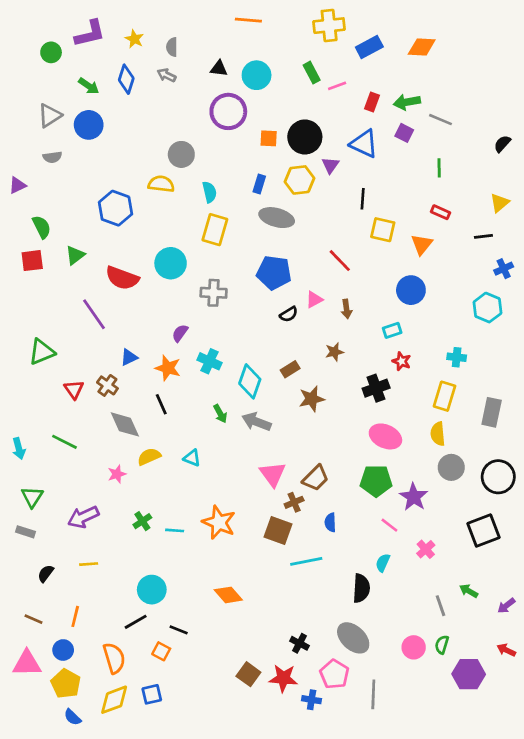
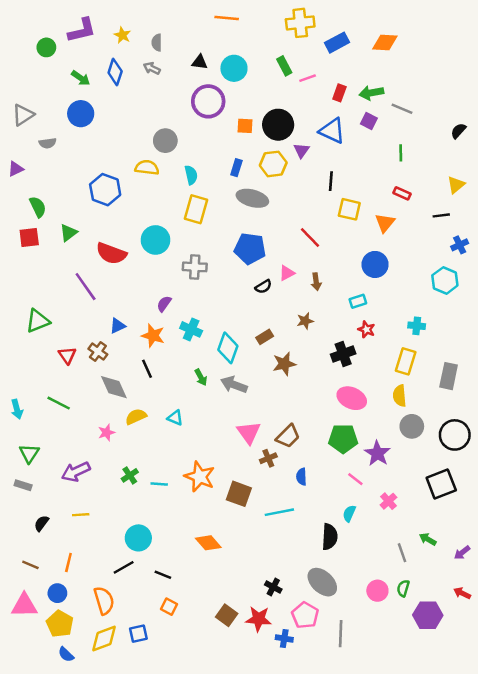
gray triangle: (50, 115) -> (23, 115), moved
brown square: (278, 530) -> (239, 494), moved
orange square: (161, 651) -> (169, 607), moved

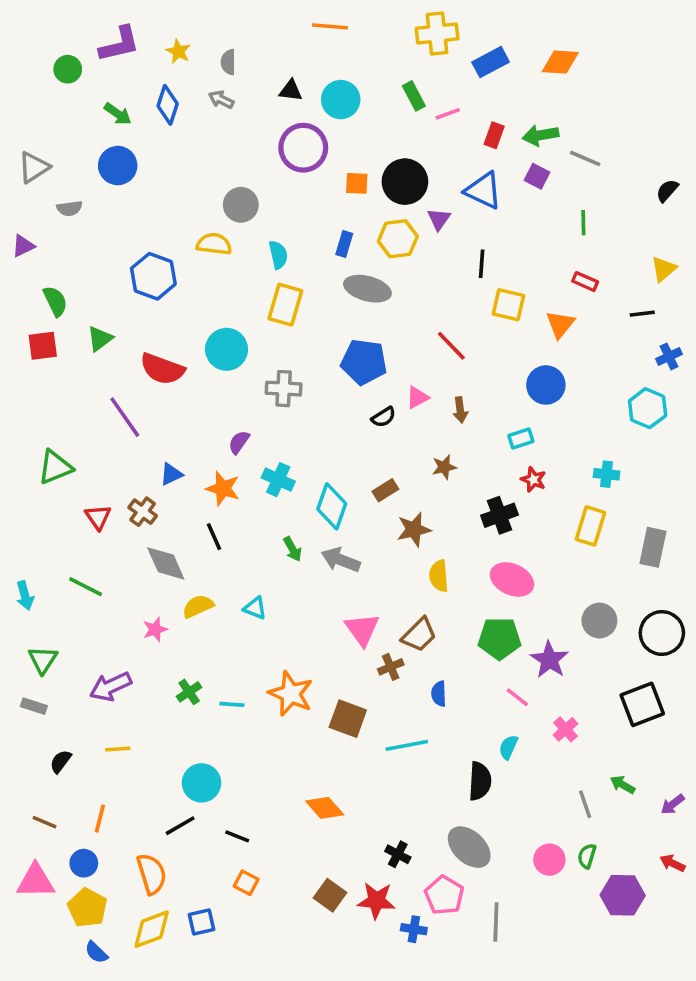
yellow semicircle: (400, 396) -> (439, 576), moved
orange diamond: (208, 543) -> (325, 808), moved

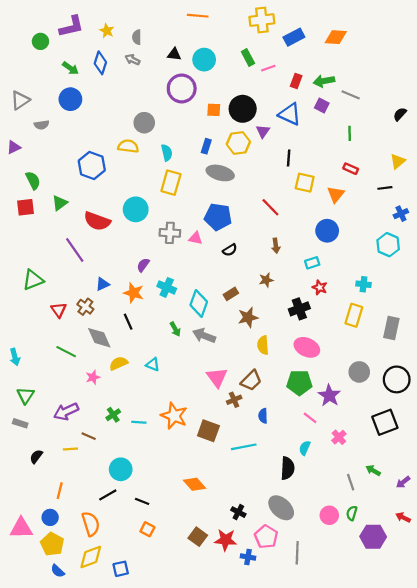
pink triangle: (417, 397) -> (196, 238), moved, turned 40
green line: (86, 587) -> (66, 352), moved
brown line: (45, 822) -> (89, 436), moved
blue square: (202, 922) -> (121, 569), moved

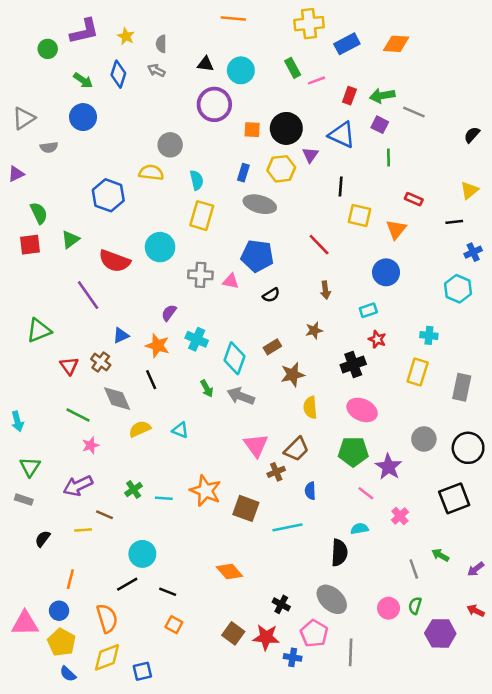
green line: (350, 133) -> (389, 157), moved
pink star: (93, 377) -> (91, 445), moved
cyan semicircle: (305, 448) -> (360, 529), turned 56

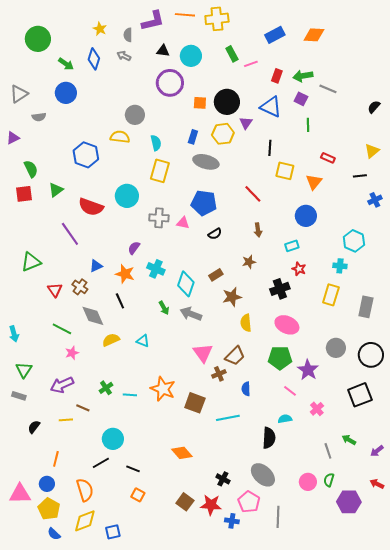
yellow cross: (309, 24) -> (217, 19), moved
purple L-shape: (84, 31) -> (153, 21), moved
green circle: (48, 49) -> (38, 39), size x1.6
cyan hexagon: (458, 289) -> (354, 241), moved

